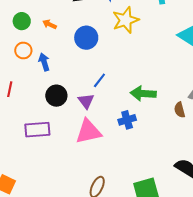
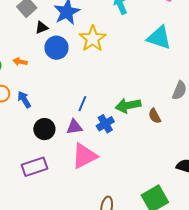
blue circle: (86, 38) -> (56, 48), moved
purple triangle: (86, 101) -> (74, 127), turned -48
brown semicircle: (180, 110) -> (155, 116), moved
blue cross: (127, 120) -> (105, 124), moved

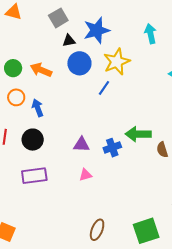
orange arrow: (20, 62) -> (41, 70), size x1.5
blue line: (82, 104) -> (104, 88), moved
black circle: (44, 129) -> (33, 140), moved
pink triangle: (84, 156) -> (86, 175), size x0.5

